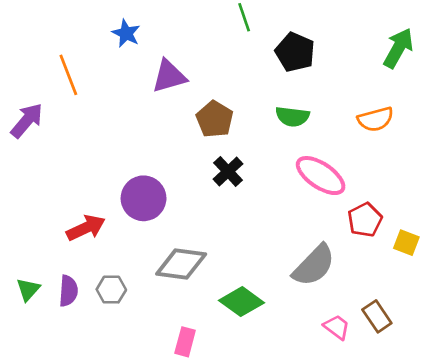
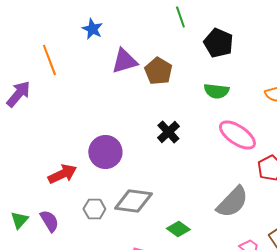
brown pentagon: (215, 119) -> (158, 71), moved
gray hexagon: (111, 290) -> (94, 209), moved
purple semicircle: (68, 291) -> (49, 221), turned -35
green diamond: (241, 302) -> (178, 229), size x0.7

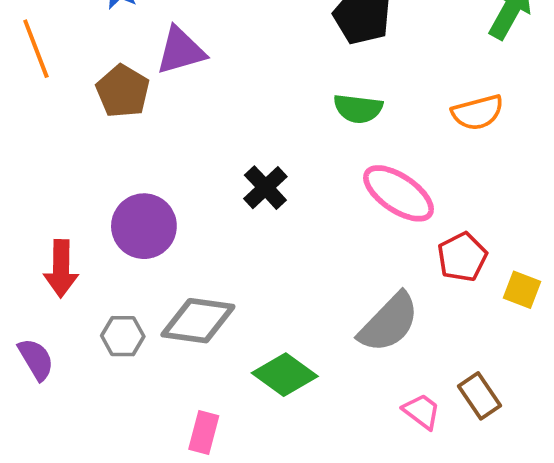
brown pentagon: (158, 71) -> (123, 91), moved
red arrow: (62, 174) -> (61, 269), turned 116
green diamond: (178, 229) -> (285, 375), size x1.4

